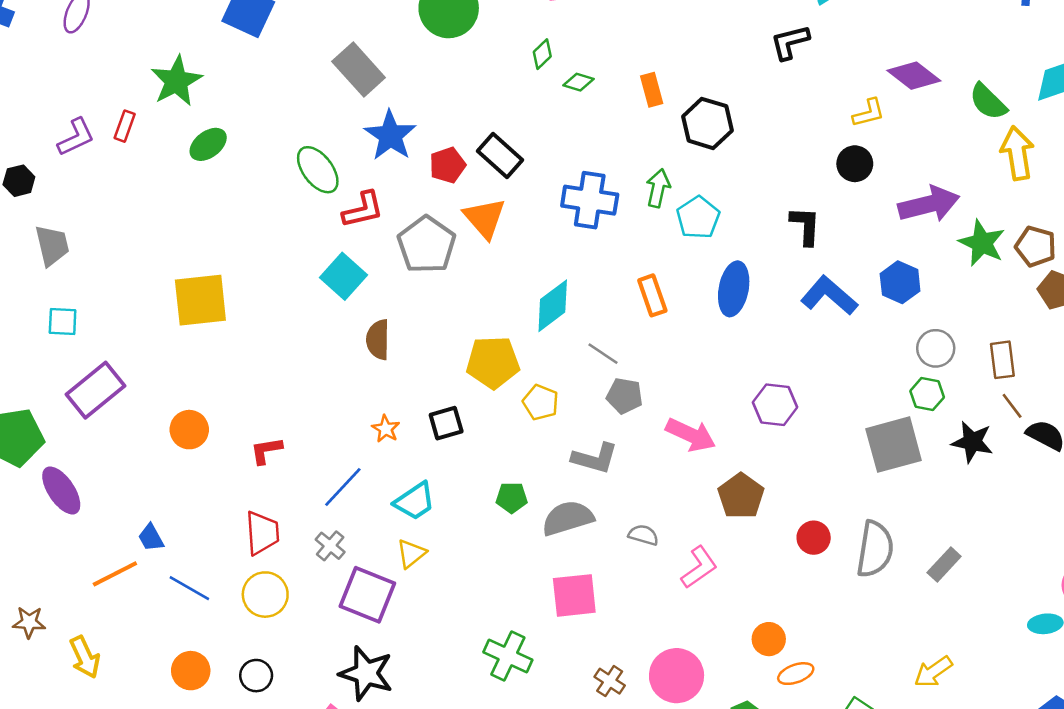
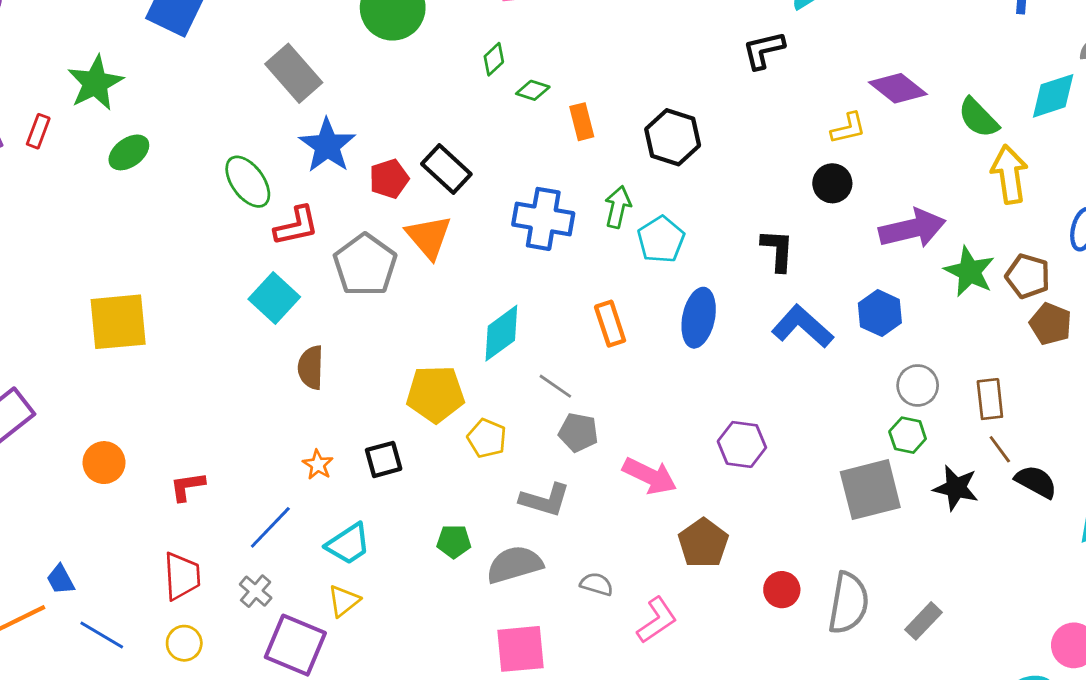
orange rectangle: (652, 90) -> (582, 122), moved
yellow circle: (265, 595) -> (184, 643), size x0.7

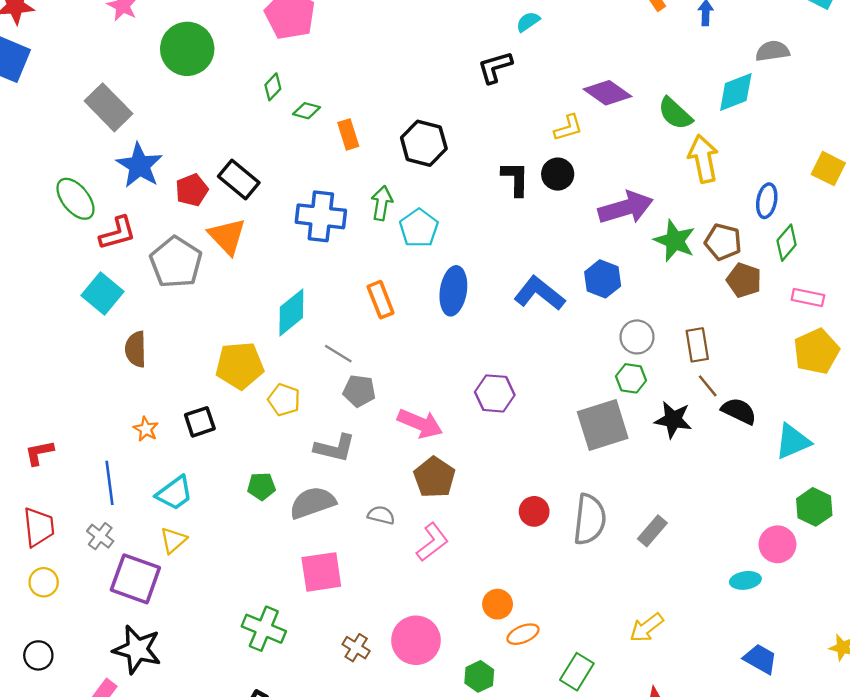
black L-shape: (778, 250) -> (515, 179), moved
blue line: (270, 527) -> (109, 483), turned -48
brown pentagon: (703, 543) -> (434, 477), moved

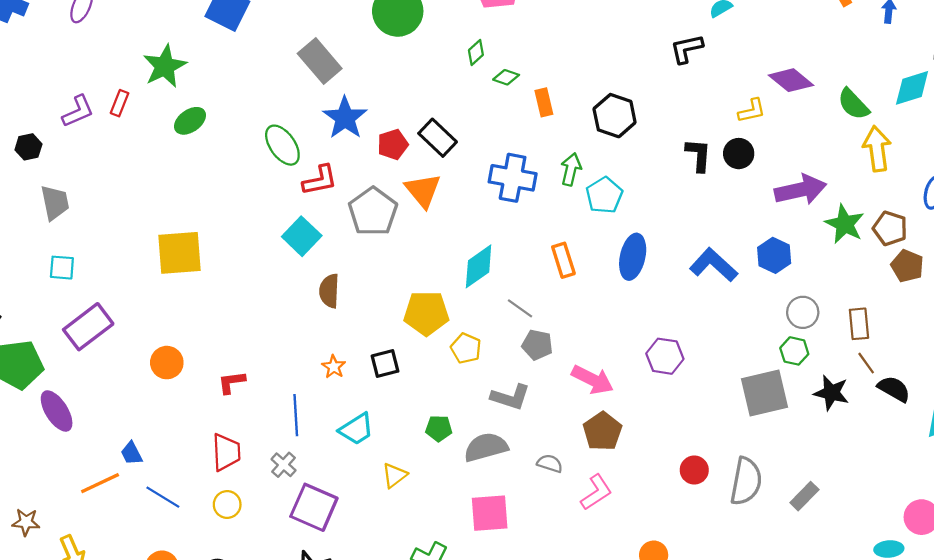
yellow triangle: (173, 540) -> (394, 475), moved

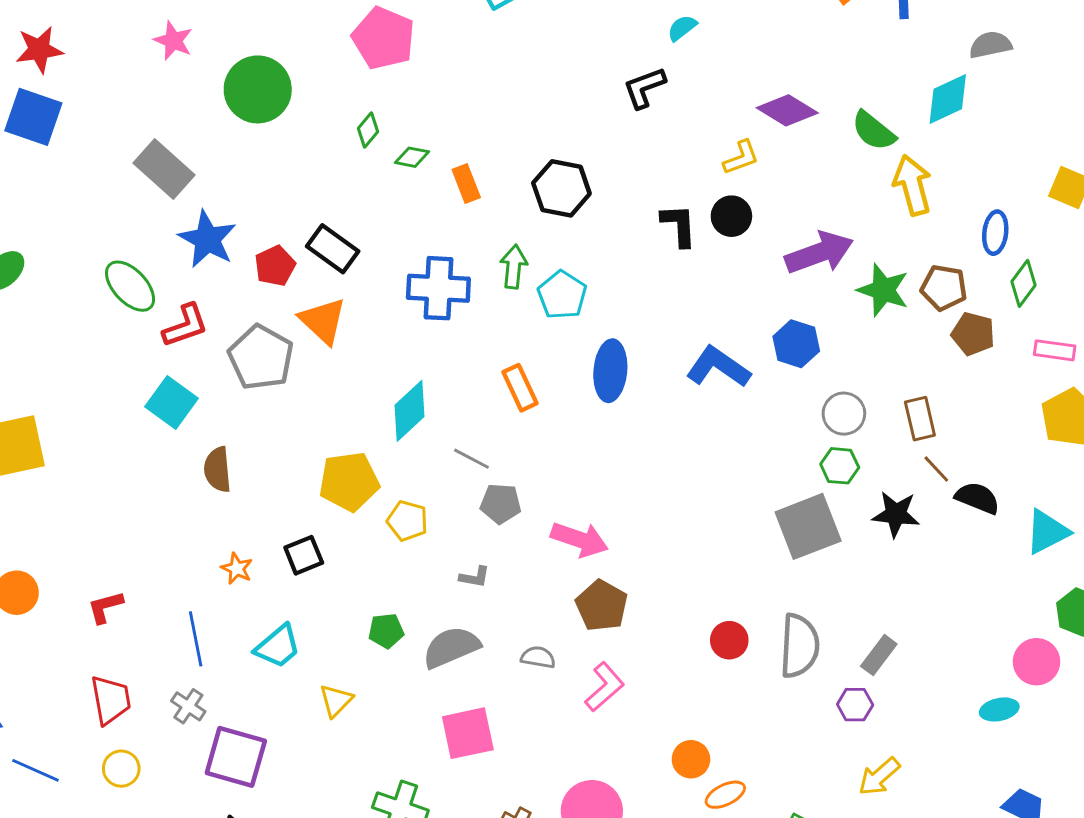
purple hexagon: (665, 356) -> (855, 705), moved, size x0.7
gray L-shape: (510, 397) -> (475, 577), size x0.6

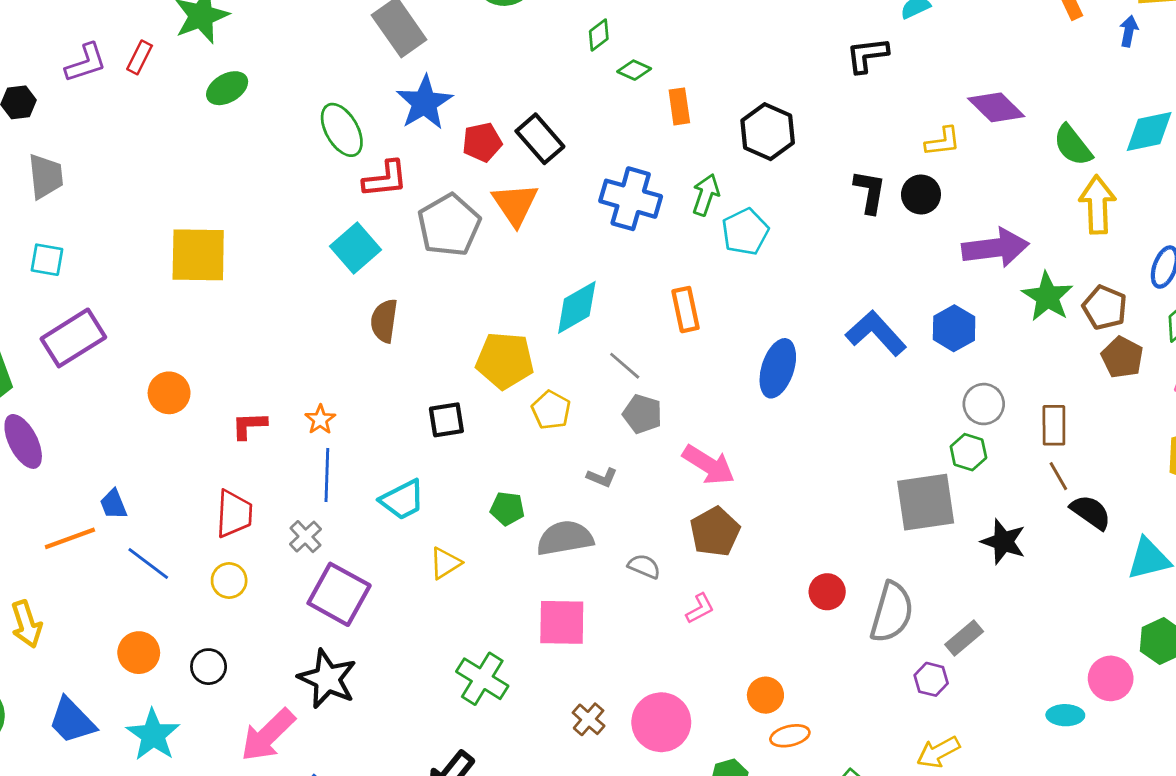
blue ellipse: (610, 371) -> (778, 368), moved
black star: (896, 514) -> (1003, 542), moved
orange star: (237, 569) -> (320, 420), moved
pink L-shape: (604, 687) -> (700, 609), size x0.7

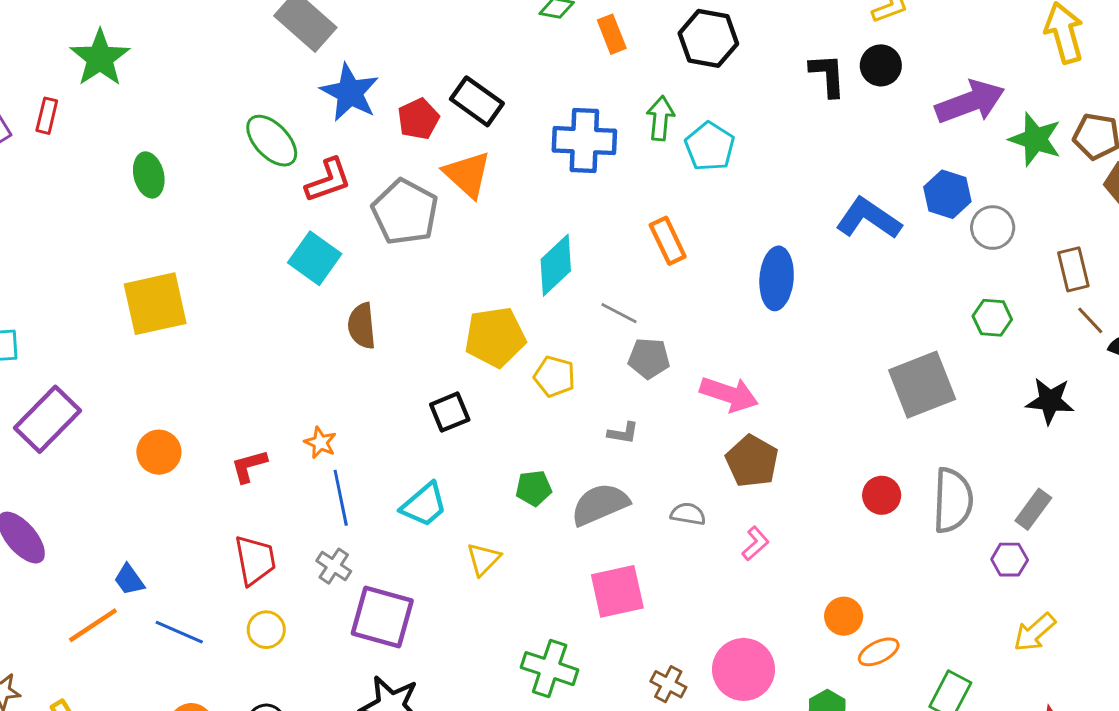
green ellipse: (227, 88) -> (149, 175), moved, turned -60
gray circle: (984, 404) -> (993, 228), moved
gray square: (926, 502) -> (922, 385), moved

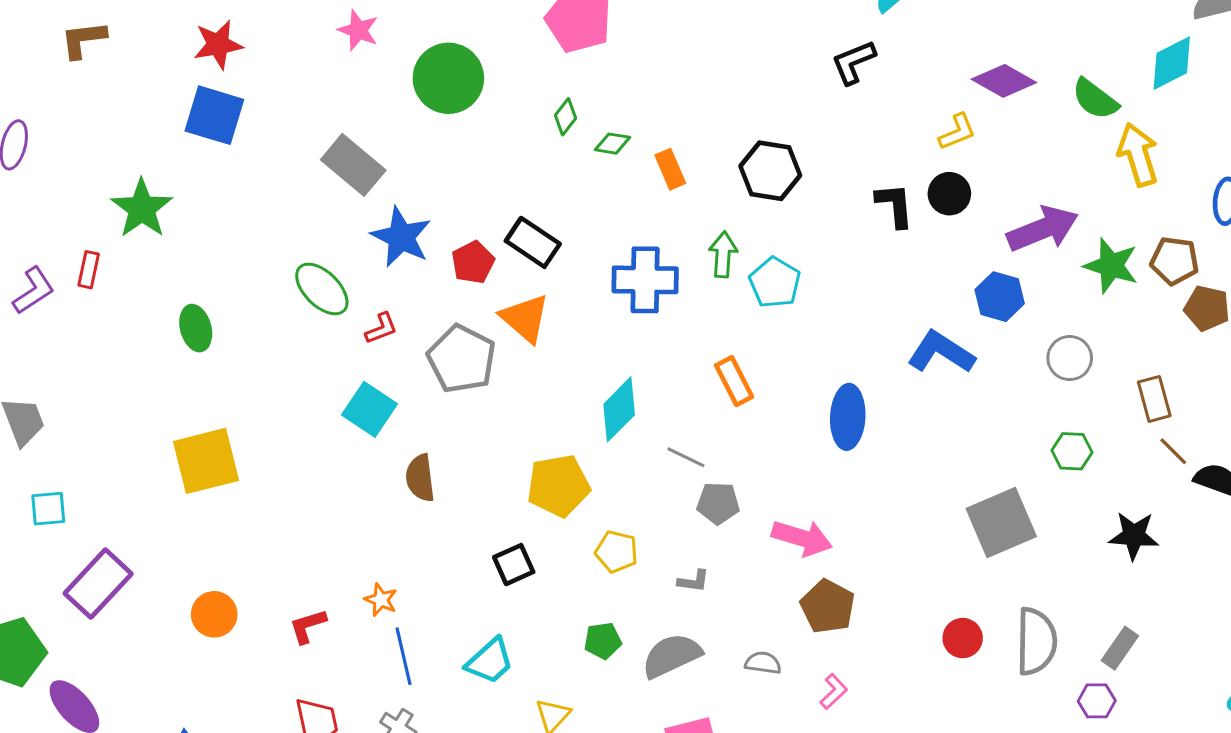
red L-shape: (328, 180) -> (381, 328), size x0.7
blue hexagon: (947, 194) -> (1000, 297), moved
yellow pentagon: (554, 376) -> (617, 552), moved

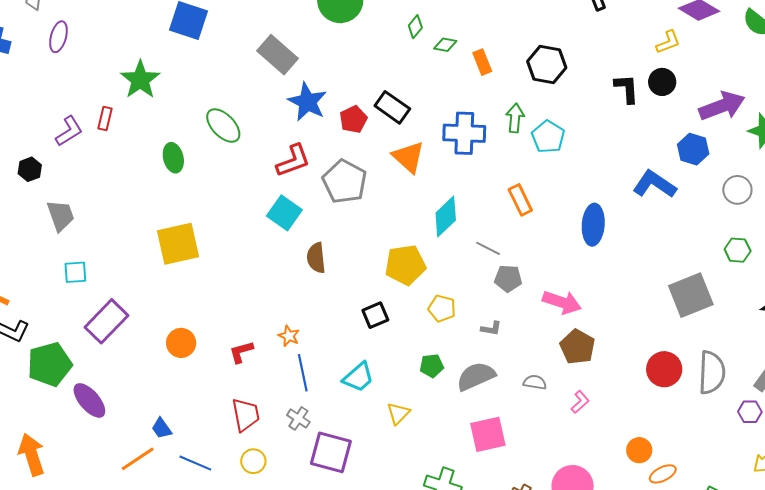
green ellipse: (322, 289) -> (223, 126), moved
orange triangle: (525, 318) -> (408, 157), moved
red L-shape: (381, 328) -> (293, 161), size x1.6
red circle: (963, 638) -> (664, 369), size x1.4

